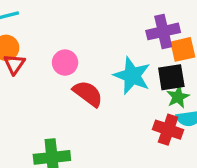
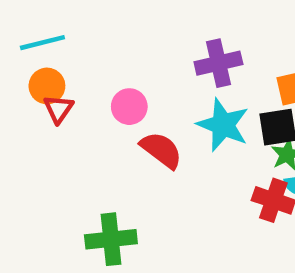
purple cross: (163, 31) -> (218, 63), moved

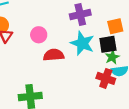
red semicircle: (161, 150) -> (54, 55), turned -42

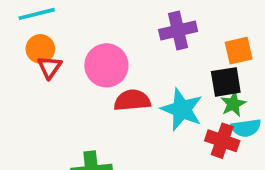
pink circle: (39, 35) -> (106, 65), size x1.5
cyan star: (82, 43) -> (182, 109), moved

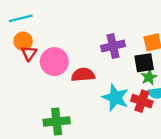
purple cross: (178, 30) -> (113, 46), moved
pink circle: (106, 65) -> (54, 62), moved
cyan star: (182, 109) -> (115, 98), moved

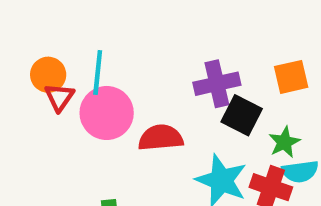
cyan line: (21, 18) -> (98, 72), moved, turned -70
black square: (144, 63) -> (242, 115), moved, turned 36

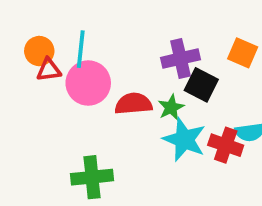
orange square: (291, 77) -> (243, 53), turned 36
red triangle: (59, 97) -> (49, 70), turned 48
green star: (284, 142) -> (171, 108), moved

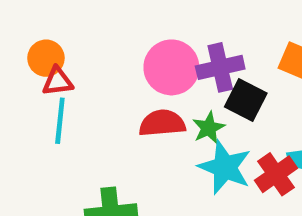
cyan line: (81, 49) -> (60, 121), moved
pink circle: (88, 83) -> (171, 67), moved
red cross: (226, 145) -> (276, 174), turned 36

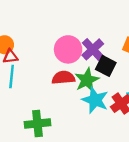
purple cross: (220, 67) -> (93, 49), turned -30
green star: (209, 128) -> (87, 80), size x1.5

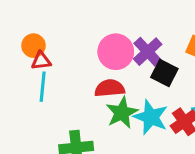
green star: (87, 80) -> (122, 113), moved

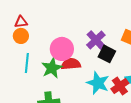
pink circle: (116, 52) -> (62, 49), moved
red triangle: (41, 61) -> (21, 22), moved
green star: (122, 113) -> (52, 68), moved

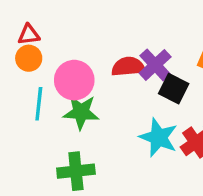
pink circle: (62, 49) -> (74, 80), moved
red semicircle: (71, 64) -> (128, 67), moved
green star: (52, 68) -> (81, 112), turned 30

